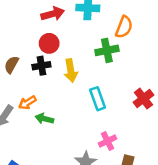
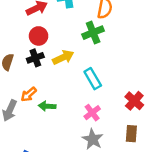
yellow arrow: (71, 71) -> (63, 57), turned -95
red cross: (143, 99) -> (134, 101), moved
pink cross: (108, 141) -> (92, 113), moved

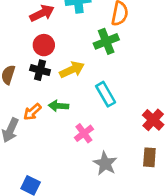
black cross: (35, 58) -> (40, 70), turned 35
green arrow: (47, 106) -> (59, 106), moved
pink cross: (92, 113) -> (84, 133), moved

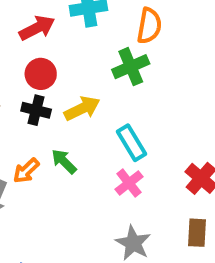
green arrow: (59, 106) -> (64, 161), turned 42
pink cross: (84, 133) -> (129, 183), moved

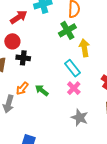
red circle: (41, 74) -> (12, 41), moved
yellow arrow: (82, 108) -> (84, 48), moved, turned -66
green arrow: (64, 161) -> (42, 90), moved

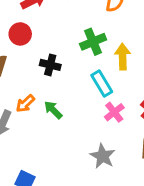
green cross: (67, 30) -> (93, 42), moved
black cross: (23, 58) -> (50, 65), moved
pink cross: (74, 88) -> (114, 112), moved

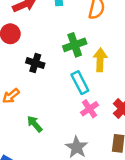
green arrow: (53, 110) -> (35, 124), moved

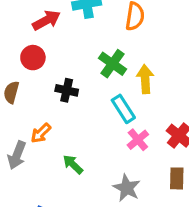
green cross: (75, 45) -> (113, 64), turned -30

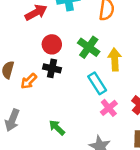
red circle: (33, 58) -> (52, 44), moved
orange arrow: (41, 133) -> (29, 81), moved

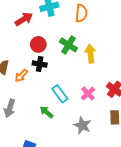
cyan rectangle: (97, 83) -> (60, 94), moved

